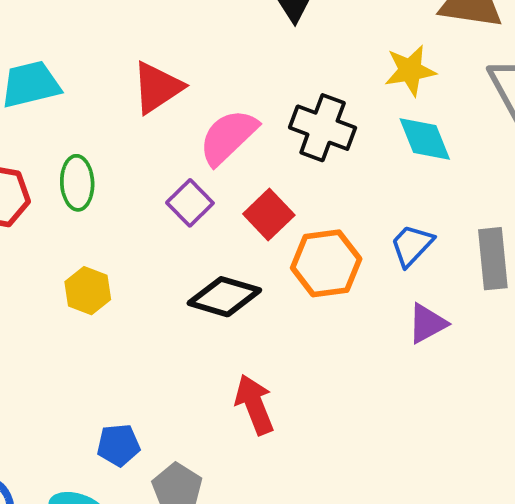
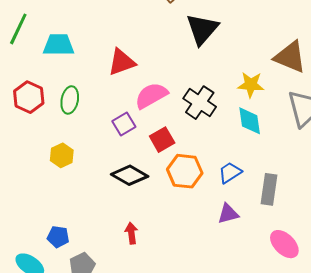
red arrow: (254, 405) -> (131, 233), size x0.7

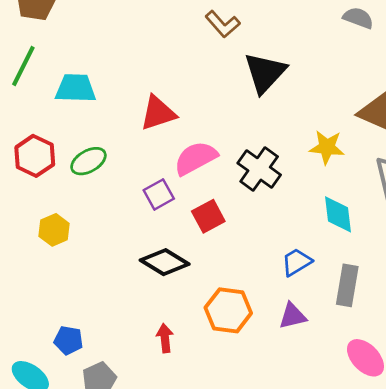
green ellipse: (70, 100) -> (88, 161), turned 48
cyan diamond: (250, 121) -> (338, 214), moved
yellow hexagon: (62, 155) -> (54, 230), moved
orange hexagon: (185, 171) -> (228, 310), moved

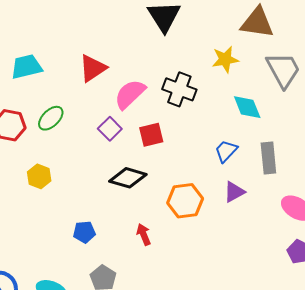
red square: (208, 216) -> (151, 135), turned 30
blue pentagon: (68, 340) -> (84, 232), moved

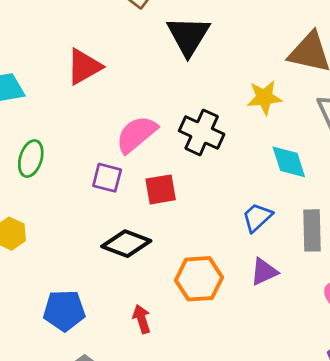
red triangle: (93, 68) -> (84, 67), moved
green ellipse: (51, 118) -> (31, 159), turned -32
purple square: (110, 129) -> (107, 178), turned -35
blue pentagon: (84, 232) -> (64, 311), size x1.4

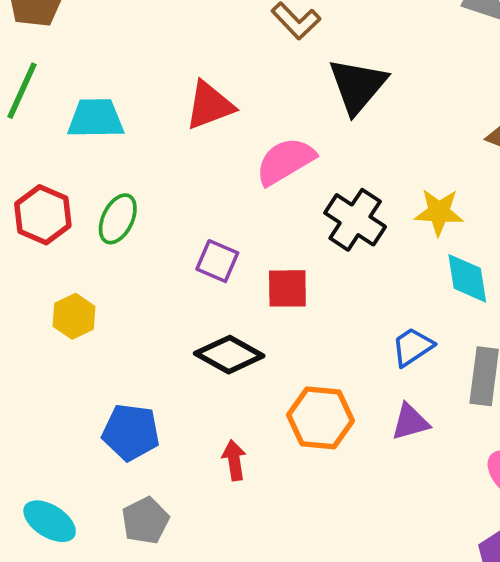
yellow star: (264, 97) -> (439, 212), moved
pink semicircle: (136, 134) -> (285, 161), moved

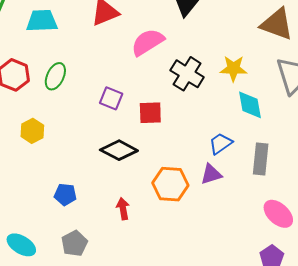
purple triangle: (410, 422) -> (211, 174), moved
blue pentagon: (131, 432) -> (65, 194), size x0.7

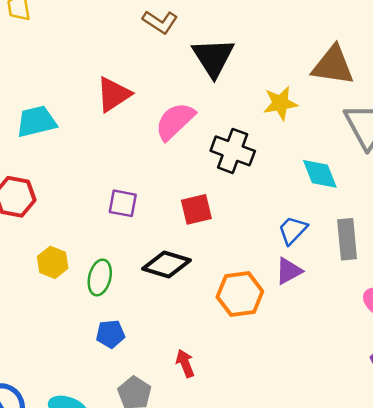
yellow star: (233, 68) -> (280, 103), moved
green ellipse: (55, 76) -> (100, 277), moved
purple square: (111, 98) -> (123, 203), moved
red arrow: (123, 209) -> (185, 363), moved

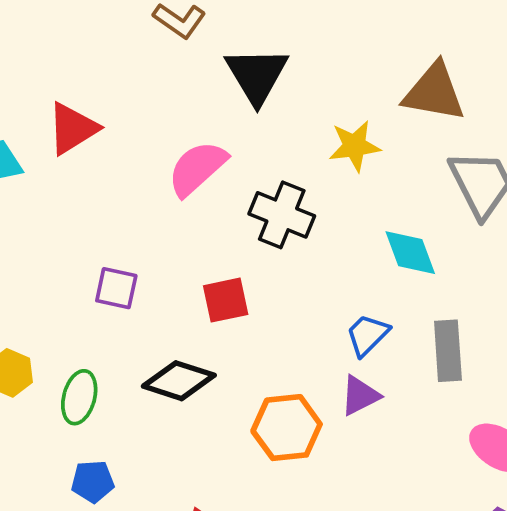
red triangle: (114, 94) -> (73, 128), moved

